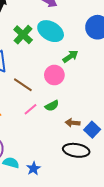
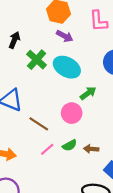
green cross: (23, 35) -> (37, 60), moved
brown arrow: (73, 123) -> (91, 149), moved

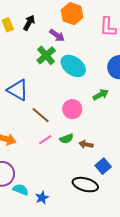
purple arrow: (65, 36) -> (57, 35), moved
black arrow: (14, 40) -> (29, 23), moved
green arrow: (88, 93) -> (101, 95), moved

